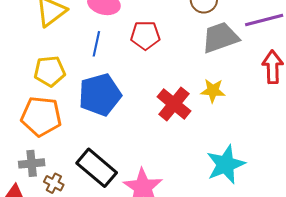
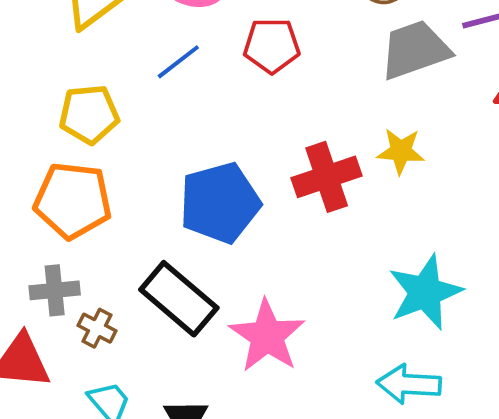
blue line: (96, 44) -> (178, 62), turned 40
blue pentagon: (100, 95) -> (220, 203), moved
red cross: (174, 104) -> (327, 177), turned 32

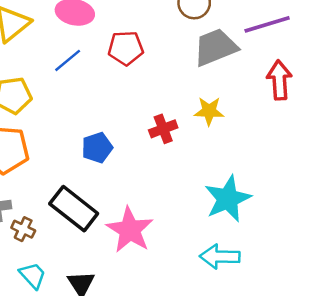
red cross: (327, 177) -> (163, 129), size x0.7
blue pentagon: (220, 203) -> (97, 148), size x0.6

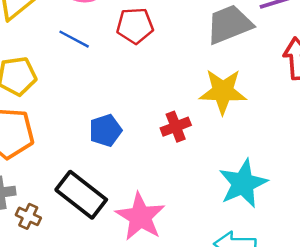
blue line: (68, 60) -> (74, 39), turned 68
yellow star: (209, 111) -> (223, 91), size x1.5
red cross: (163, 129) -> (176, 127), moved

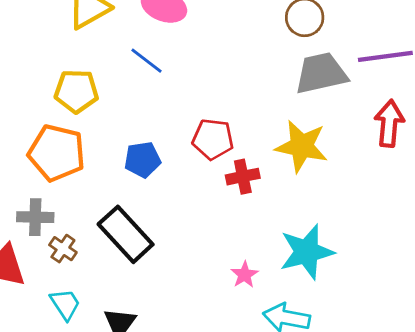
red pentagon: (135, 26) -> (213, 139), moved
blue pentagon: (105, 130) -> (142, 160), moved
pink star: (140, 217) -> (245, 275), moved, size x0.5

